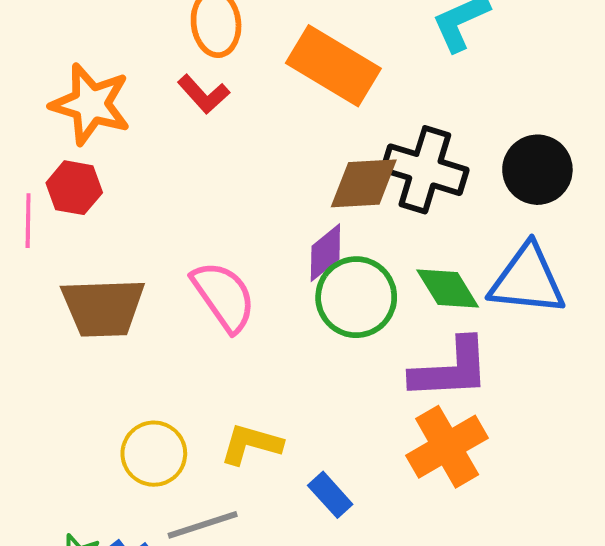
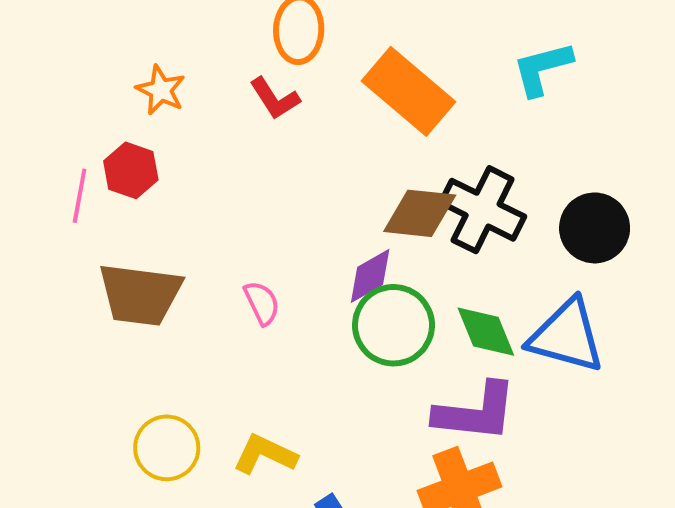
orange star: (91, 104) -> (161, 90), size x0.6
pink semicircle: (224, 296) -> (262, 303), size x0.6

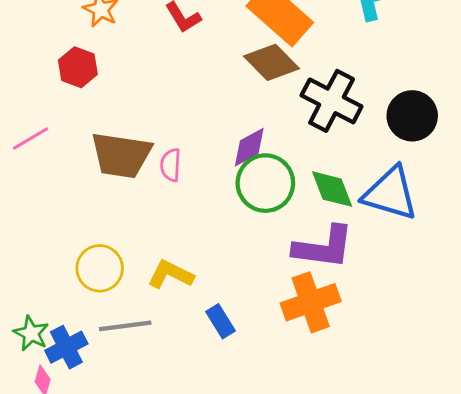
pink line: (80, 196) -> (31, 139), moved, turned 48
brown diamond: (420, 213) -> (271, 62), moved, turned 38
brown trapezoid: (140, 294) -> (121, 155), moved
pink semicircle: (262, 303) -> (171, 165), turned -152

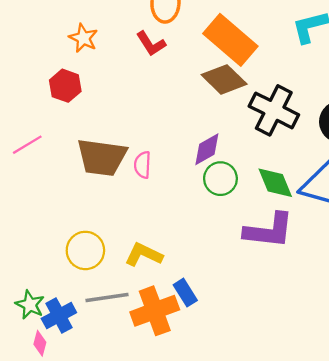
green circle: (265, 183) -> (220, 179), size x0.7
orange cross: (311, 302) -> (155, 311), moved

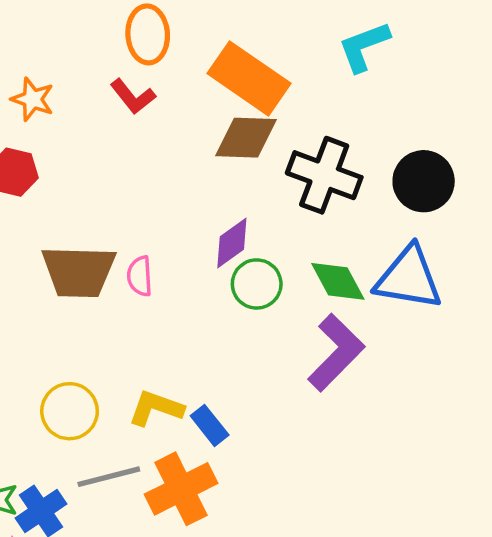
brown diamond: (224, 79) -> (246, 138), turned -36
purple L-shape: (269, 231) -> (336, 353), turned -46
blue rectangle: (185, 293) -> (210, 425), moved

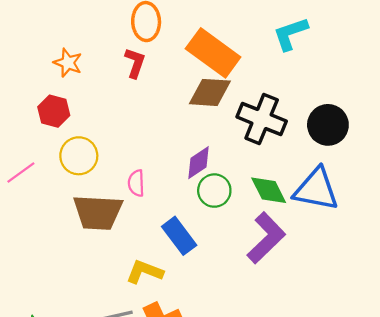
red L-shape: (133, 97) -> (135, 63), turned -124
brown trapezoid: (79, 272) -> (98, 212), moved
yellow circle: (70, 411) -> (79, 156), moved
blue rectangle: (210, 425) -> (179, 236), moved, size x1.4

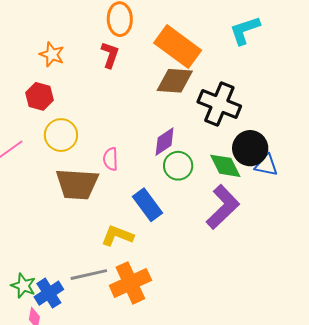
black circle: (328, 125) -> (250, 148), moved
blue triangle: (316, 189) -> (266, 165), size x0.6

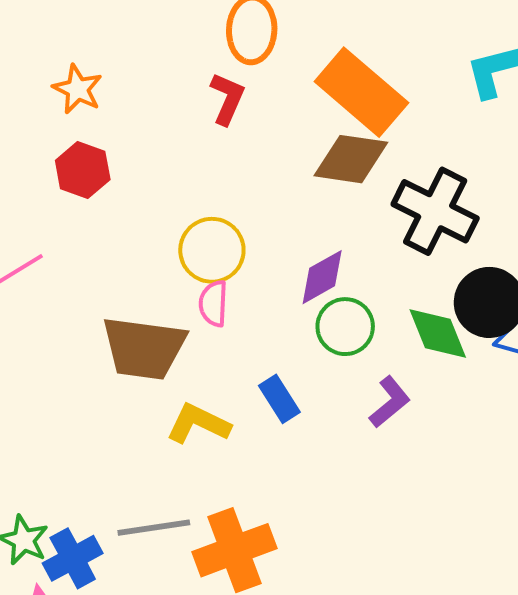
orange star: (52, 54) -> (78, 89), moved
yellow circle: (61, 135) -> (212, 250), moved
blue rectangle: (148, 205) -> (279, 399), size x0.7
purple L-shape: (223, 207) -> (390, 402), moved, size x0.6
yellow L-shape: (117, 236) -> (198, 424), moved

